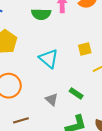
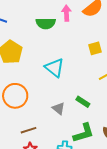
yellow square: (85, 49) -> (95, 48), moved

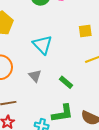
gray triangle: (59, 108) -> (35, 76), moved

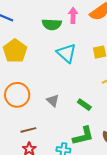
cyan triangle: (42, 45) -> (66, 53), moved

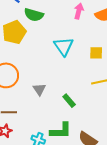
green semicircle: (52, 24) -> (34, 15), moved

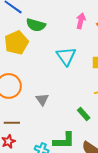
green rectangle: (69, 101) -> (84, 114), moved

